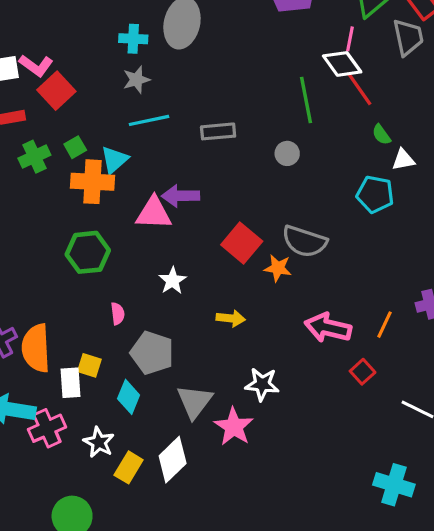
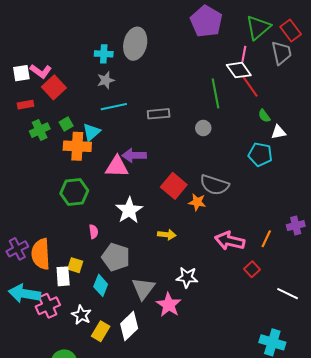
white star: (173, 281) -> (129, 210), size x1.5

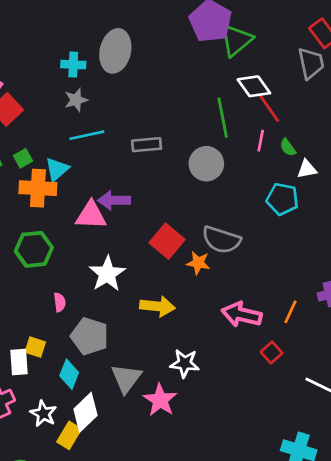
green triangle: (258, 27) -> (236, 40), moved
pink line: (244, 54) -> (261, 141), moved
gray circle: (203, 128) -> (206, 164), size x1.6
yellow arrow: (167, 235) -> (157, 306), size x1.4
white diamond: (129, 326) -> (85, 412), moved

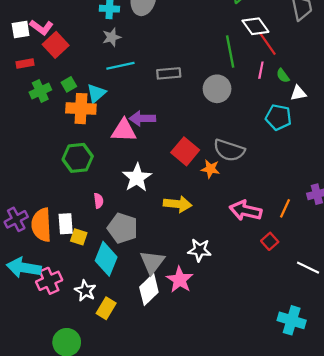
white rectangle: (19, 362) -> (66, 224), moved
cyan diamond: (69, 374) -> (106, 259), size x1.4
white diamond: (85, 412) -> (149, 290), moved

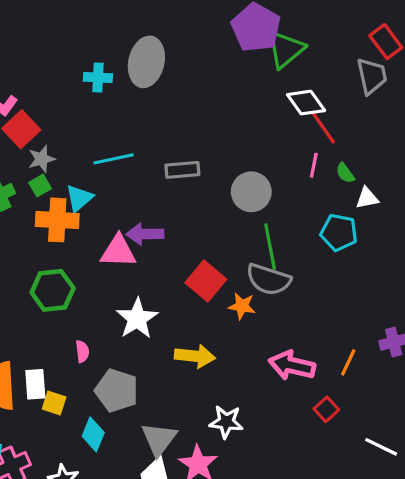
gray star: (112, 37) -> (42, 159), moved
green line: (230, 51) -> (270, 247), moved
cyan diamond: (106, 259) -> (93, 434), size x0.7

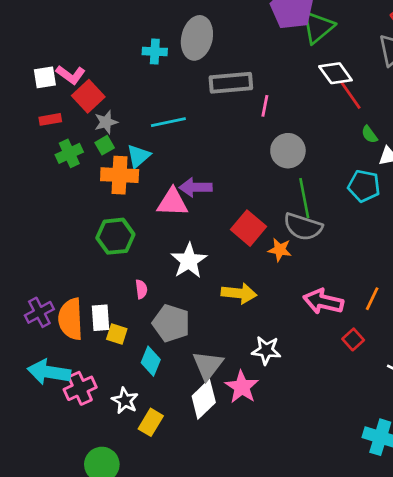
pink line: (314, 165) -> (265, 106), moved
gray rectangle: (182, 170) -> (231, 83), moved, size x1.4

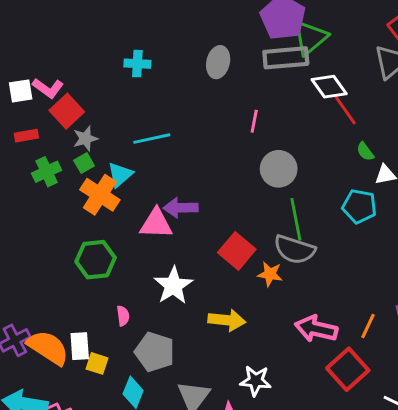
gray ellipse: (197, 38) -> (218, 62), moved, size x0.7
gray rectangle: (231, 83) -> (286, 58), moved
orange cross: (120, 175) -> (100, 195), turned 30
orange semicircle: (71, 319) -> (48, 348), turned 126
red square: (353, 339) -> (348, 369), size x1.8

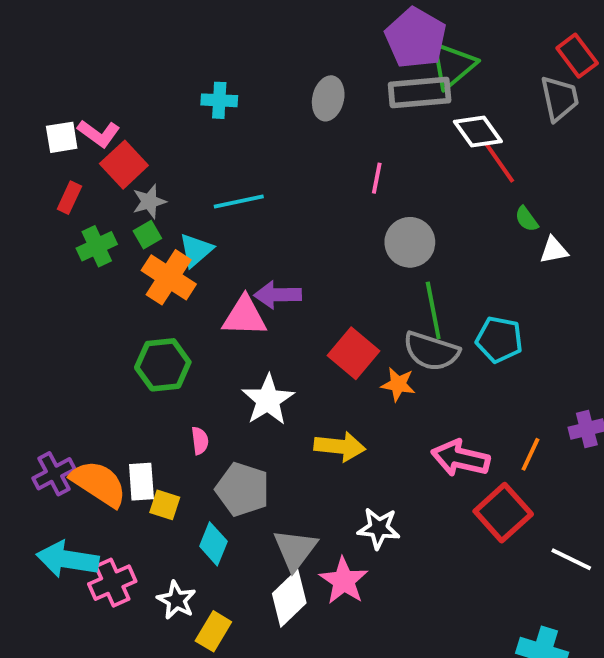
red rectangle: (26, 136) -> (69, 198), turned -55
cyan pentagon: (359, 206) -> (499, 340), moved

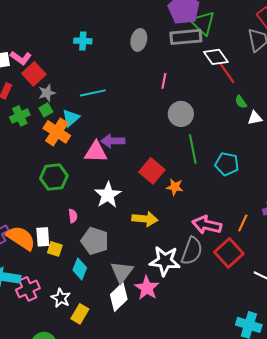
green triangle: (453, 65) -> (203, 23), turned -36
gray semicircle: (431, 351) -> (192, 251), moved, turned -88
white star: (379, 528) -> (165, 261), size x1.4

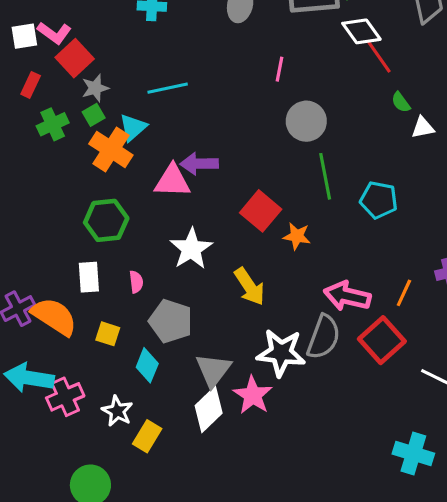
yellow arrow: (145, 219) -> (250, 287), turned 50
white rectangle: (43, 237) -> (89, 277), moved

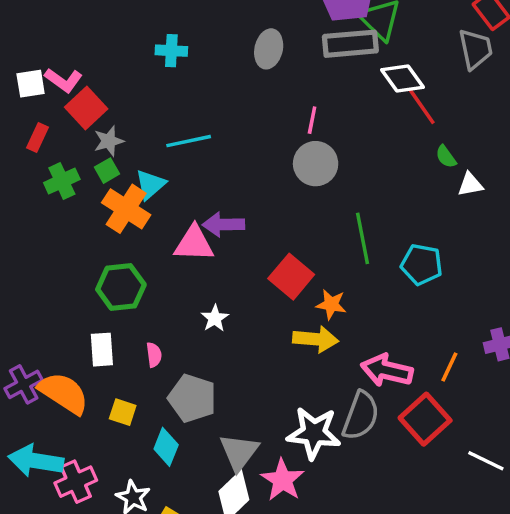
gray circle: (306, 121) -> (316, 164), moved
white star: (191, 249) -> (215, 318), size x0.6
yellow arrow: (250, 287) -> (316, 339), moved, turned -51

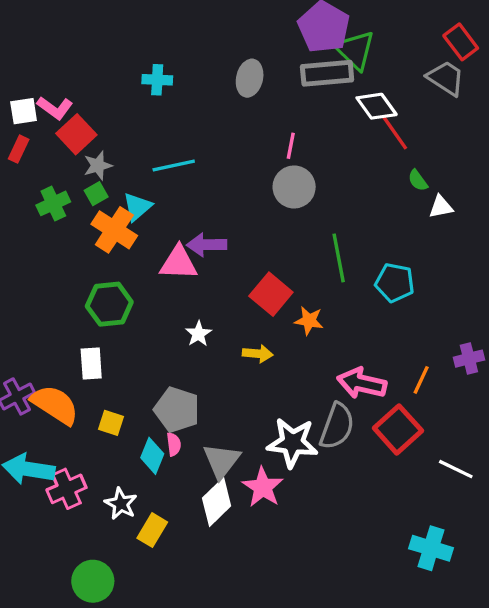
gray trapezoid: (475, 49) -> (446, 78), turned -45
red rectangle: (38, 138) -> (19, 149), moved
yellow arrow: (316, 339) -> (258, 354), moved, size x0.7
pink semicircle: (154, 355) -> (174, 444), moved

